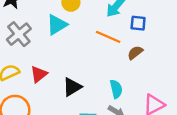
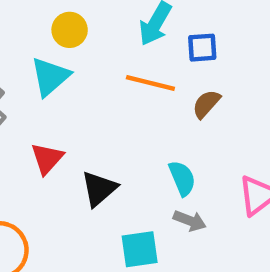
red triangle: (39, 74) -> (47, 158), moved

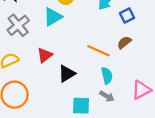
blue square: (202, 48) -> (127, 15), turned -32
orange line: (150, 83) -> (98, 51), moved

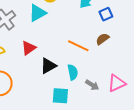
cyan semicircle: (107, 76) -> (73, 72), moved
gray arrow: (107, 96) -> (92, 85), moved

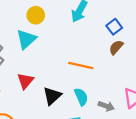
blue square: (106, 14) -> (114, 27), moved
brown semicircle: (102, 39) -> (116, 47), moved

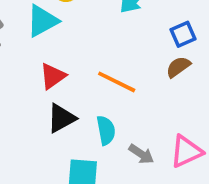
red triangle: (25, 81) -> (53, 76), moved

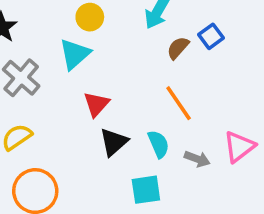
brown semicircle: (178, 67) -> (178, 48), moved
orange line: (117, 82) -> (179, 103), moved, turned 42

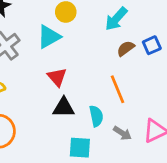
red triangle: (96, 104) -> (57, 77), turned -35
black triangle: (114, 142) -> (64, 108), turned 30

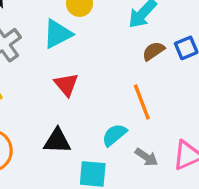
black triangle: (64, 108) -> (57, 141), moved
cyan semicircle: (96, 116) -> (114, 135), turned -120

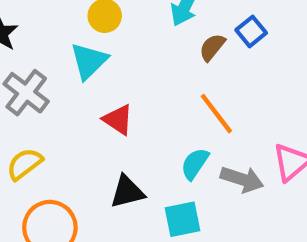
gray arrow: (146, 157) -> (242, 179), size x1.4

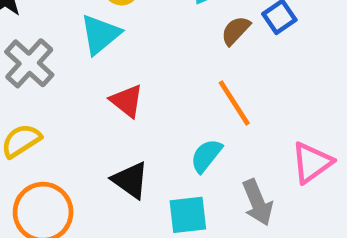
gray arrow: (242, 179) -> (257, 202), moved, turned 45
black triangle: (127, 192) -> (130, 180), turned 45

